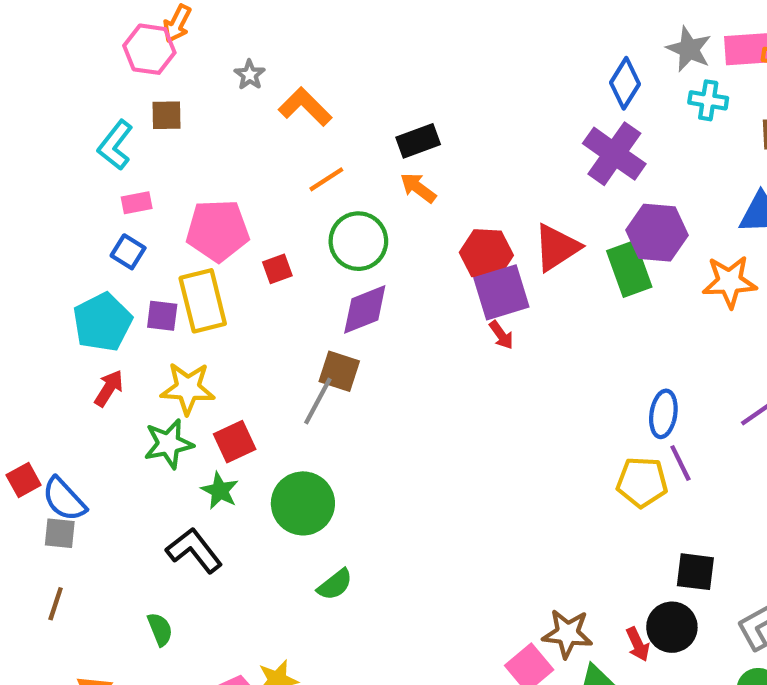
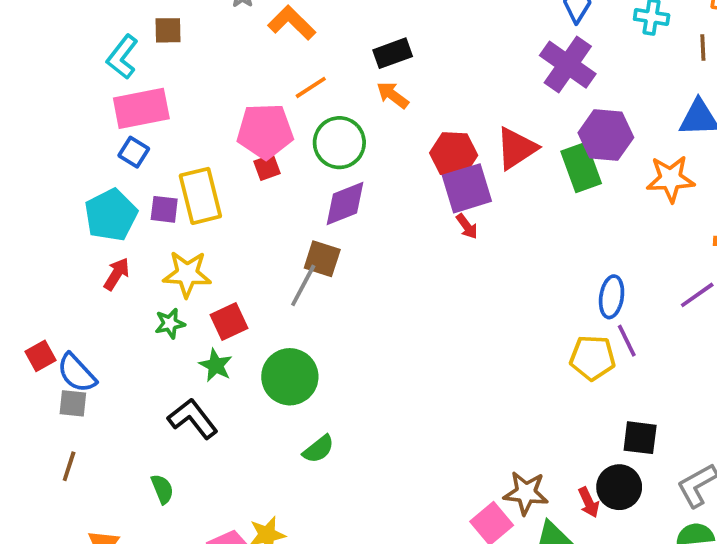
pink rectangle: (137, 203) -> (141, 108), size x2.0
pink pentagon: (218, 230) -> (265, 131), moved
green star: (169, 444) -> (170, 323), size x0.7

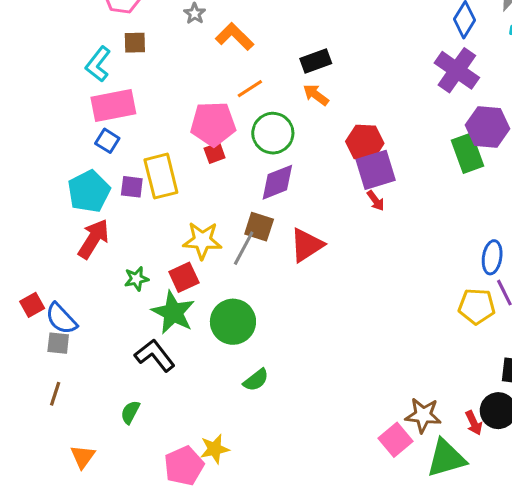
red triangle: (516, 148) -> (307, 245), moved
red arrow: (117, 274) -> (93, 239), size x1.5
yellow star: (187, 274) -> (202, 240), moved
green star: (216, 365) -> (173, 313), size x1.6
green semicircle: (162, 489) -> (130, 412), turned -130

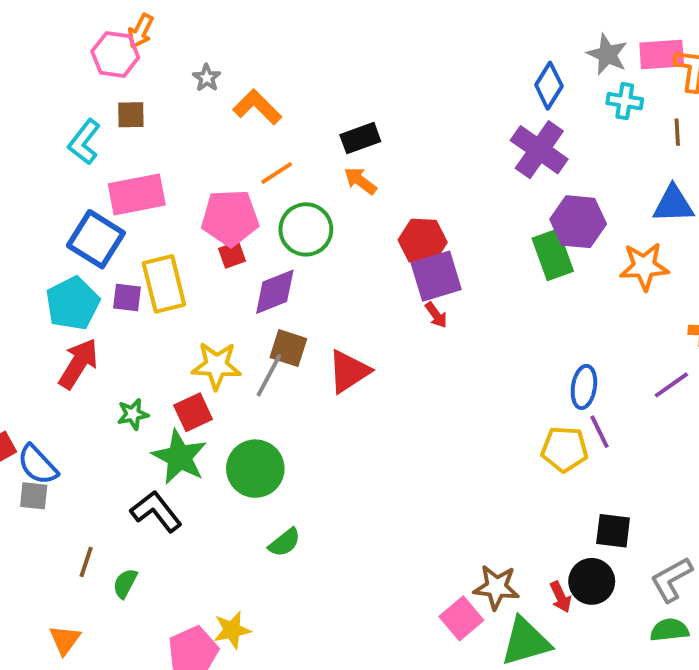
pink rectangle: (113, 106) -> (137, 194), moved
blue square: (107, 141) -> (96, 239), size x1.8
purple diamond: (277, 182) -> (275, 292), moved
brown line: (55, 394) -> (86, 562), moved

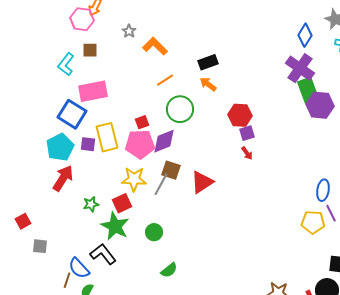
pink pentagon: (230, 218) -> (140, 144), moved
green rectangle: (553, 255) -> (308, 90), moved
purple square: (436, 276) -> (247, 133), size x0.6
blue semicircle: (38, 465) -> (79, 268), moved
green circle: (255, 469) -> (154, 232), size x0.6

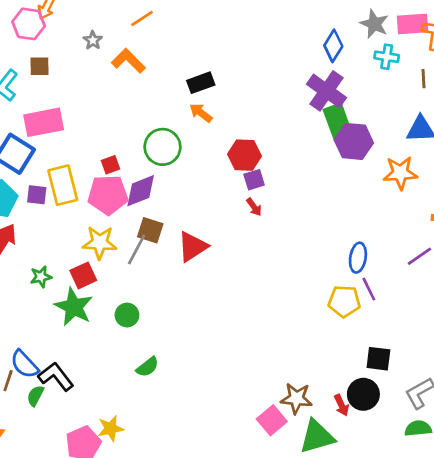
orange line: (165, 80) -> (142, 18), moved
black L-shape: (103, 254) -> (56, 377), moved

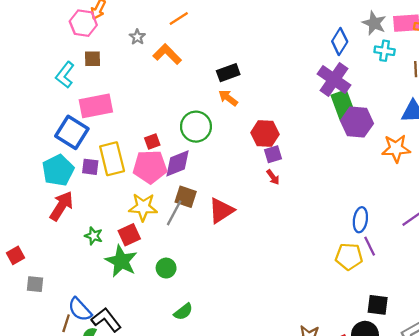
green star: (41, 277) -> (94, 236), turned 30

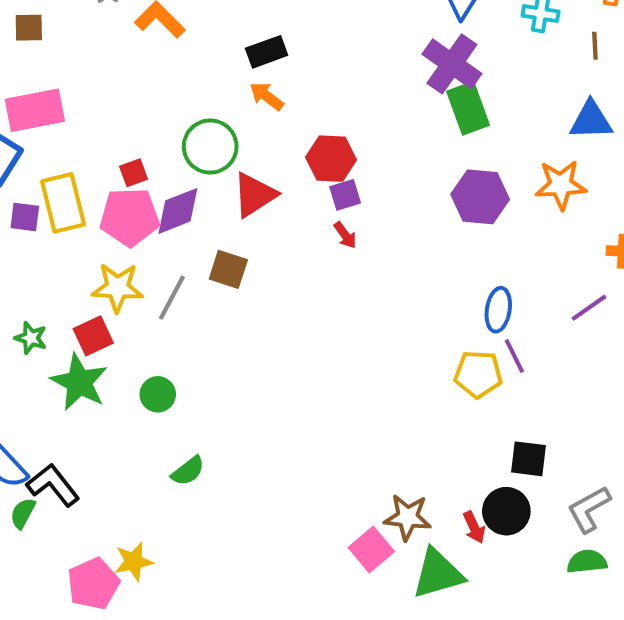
purple hexagon: (357, 122) -> (480, 197), moved
brown square: (186, 197) -> (228, 269), moved
red triangle: (221, 211) -> (254, 195), moved

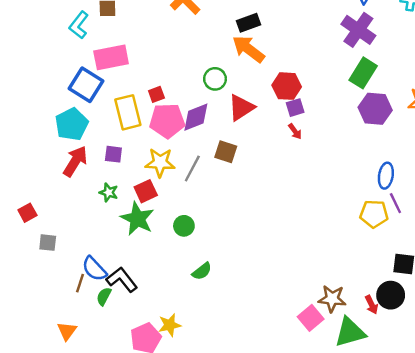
orange arrow: (267, 96) -> (248, 49), size x1.6
green rectangle: (468, 108) -> (363, 73), moved, turned 52
green circle: (210, 146) -> (215, 79), size x0.7
red square: (134, 173) -> (156, 94), moved
purple square: (25, 217) -> (113, 154), moved

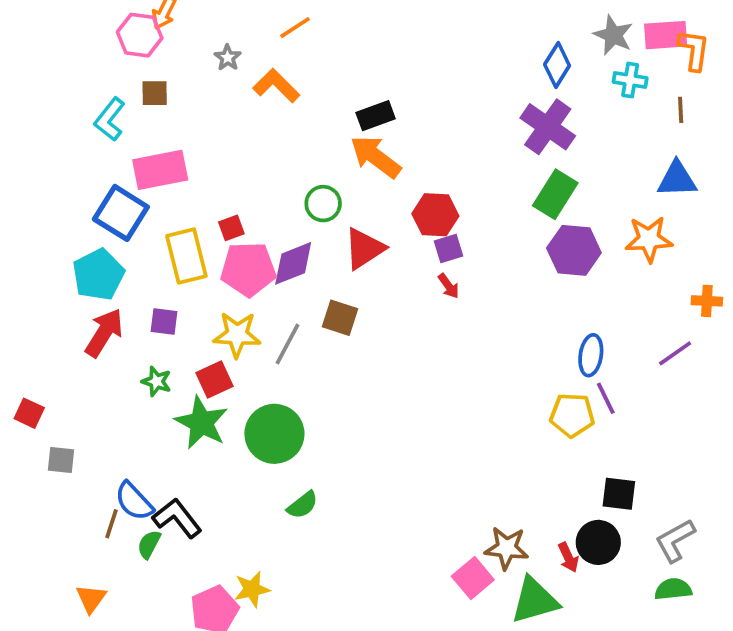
red square: (27, 213) -> (29, 413), turned -36
green circle: (184, 226) -> (274, 434), size x1.8

